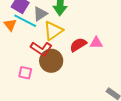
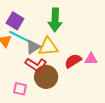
gray triangle: (40, 14) -> (33, 47), moved
yellow triangle: (53, 31) -> (48, 47), turned 30

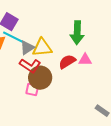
green arrow: (55, 20) -> (77, 33), moved
pink square: (20, 89) -> (32, 90), moved

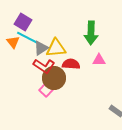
red semicircle: (67, 62) -> (71, 64), moved, turned 36
pink square: (32, 90) -> (46, 90), turned 32

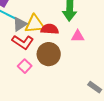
red semicircle: (71, 64) -> (50, 29), moved
brown circle: (54, 78) -> (49, 54), moved

